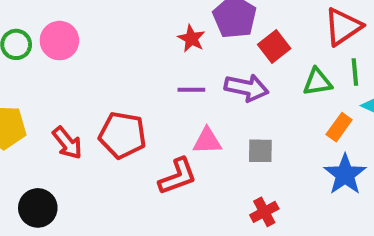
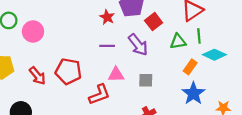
pink circle: (59, 41) -> (33, 31), moved
purple arrow: (247, 88) -> (138, 45), turned 40

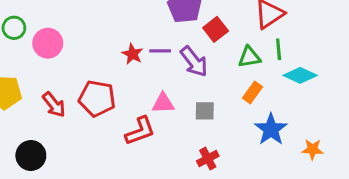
red star: (107, 17) -> (132, 54), moved
purple line: (107, 46) -> (160, 51), moved
orange rectangle: (190, 67) -> (252, 92), moved

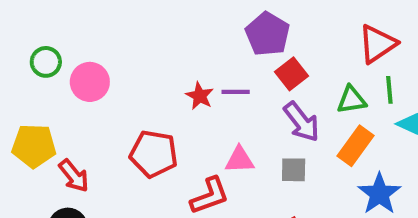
red square: (216, 29) -> (292, 74), moved
purple arrow: (194, 62) -> (302, 122), moved
orange rectangle: (252, 92) -> (355, 146), size x1.4
red arrow: (54, 105) -> (74, 176), moved

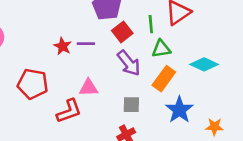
green line: (389, 90) -> (151, 24), moved
gray square: (294, 170) -> (131, 105), moved

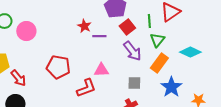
red star: (63, 46) -> (84, 26), moved
green triangle: (161, 49) -> (157, 40), turned -42

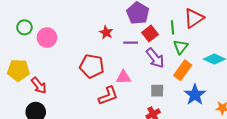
purple line: (99, 36) -> (131, 43), moved
red pentagon: (58, 67) -> (92, 66), moved

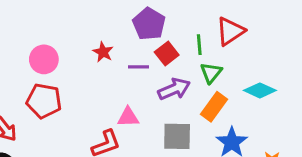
pink circle: (47, 38) -> (44, 59), moved
purple arrow: (155, 58) -> (174, 89), turned -75
red pentagon: (92, 66) -> (44, 101), moved
gray square: (157, 91) -> (177, 136), size x1.5

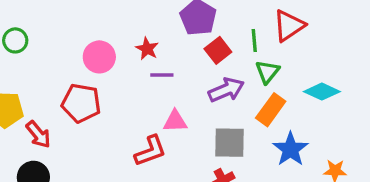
pink circle: (44, 59) -> (99, 57), moved
purple line: (139, 67) -> (162, 75), moved

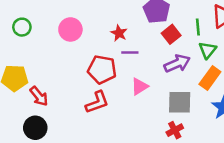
pink circle: (99, 57) -> (70, 29), moved
red pentagon: (81, 103) -> (102, 70), moved
pink triangle: (175, 121) -> (140, 86), turned -30
red L-shape: (150, 151) -> (97, 102), moved

